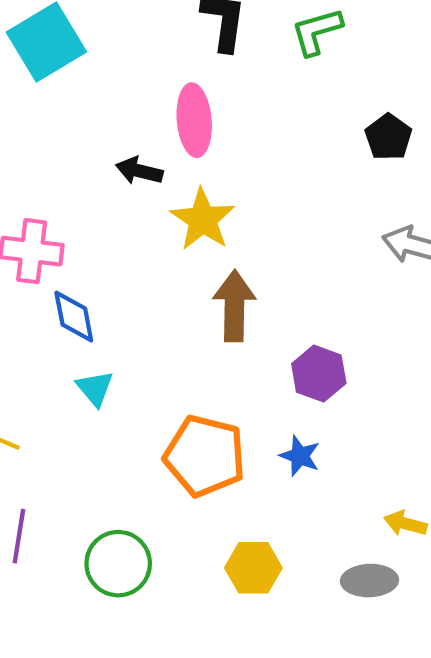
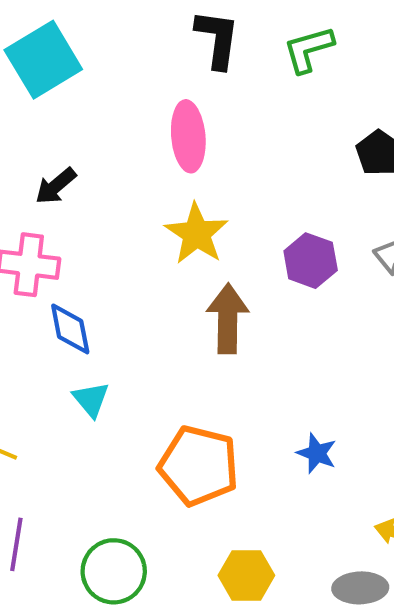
black arrow: (139, 171) -> (56, 186), moved, turned -54
purple hexagon: (319, 374) -> (311, 261), moved
blue star: (300, 456) -> (317, 453), moved

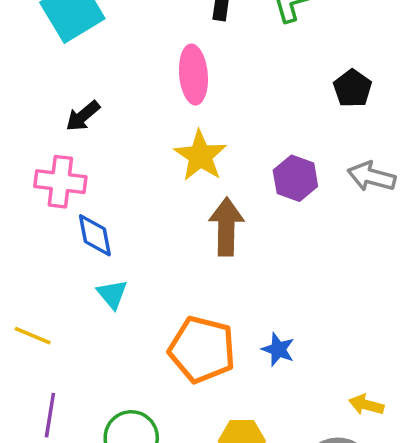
blue star: (317, 453) -> (278, 349), moved

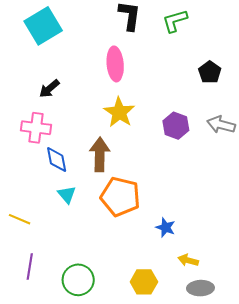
brown arrow: (226, 227) -> (100, 154), moved
orange pentagon: (202, 349) -> (120, 197), moved
yellow arrow: (366, 405) -> (188, 260), moved

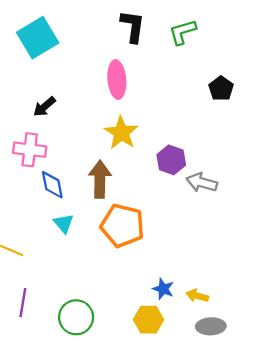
gray arrow: (221, 125) -> (202, 183), moved
purple hexagon: (176, 126) -> (171, 160), moved
blue star: (166, 227) -> (163, 289), moved

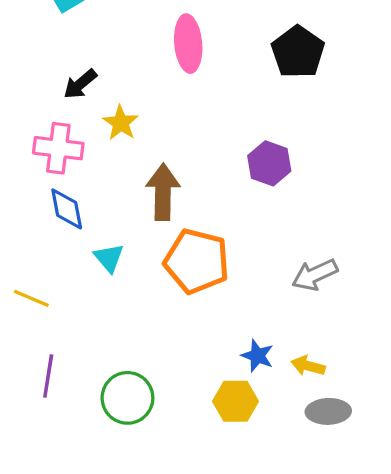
black pentagon: (221, 89) -> (298, 52), moved, size x1.4
yellow star: (121, 133) -> (121, 123), moved, size x0.7
gray arrow: (202, 183) -> (315, 275), moved, turned -40
blue diamond: (52, 185) -> (67, 209), moved

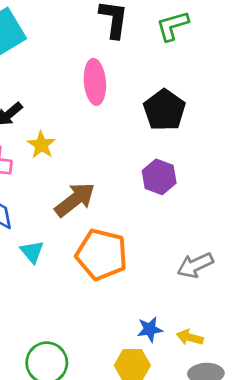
black pentagon: (298, 52) -> (164, 110), moved
brown arrow: (163, 192) -> (75, 200), turned 51
blue star: (257, 356) -> (150, 329), turned -30

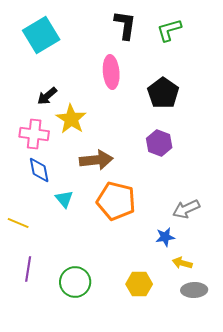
yellow star: (41, 145) -> (71, 119), size x1.4
brown arrow: (75, 200) -> (96, 160), turned 32
blue star: (150, 329) -> (165, 237), moved

